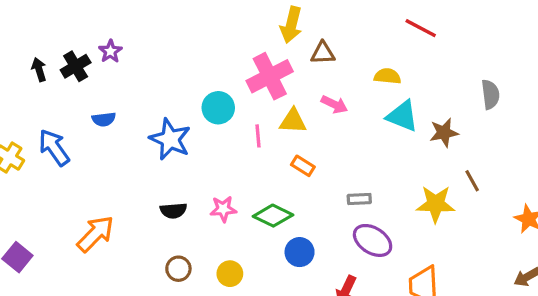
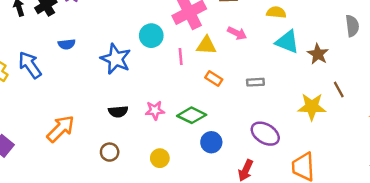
brown star: (444, 133) -> (318, 54), turned -30
gray rectangle: (359, 199) -> (255, 82), moved
brown circle: (178, 269) -> (110, 152), moved

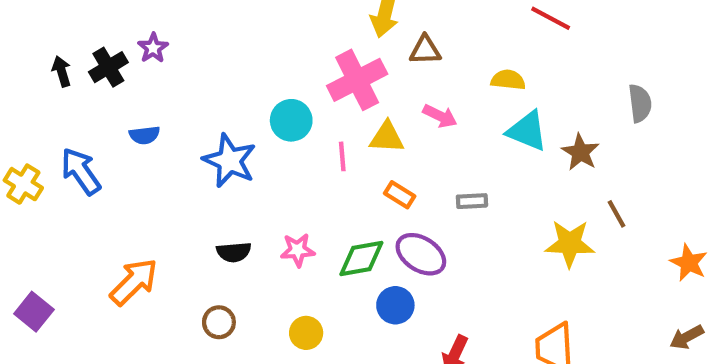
green diamond: (192, 115) -> (361, 258), turned -36
purple ellipse: (265, 134) -> (421, 254), moved

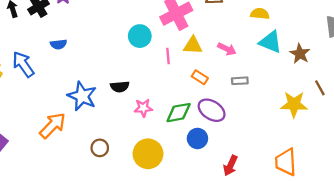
pink arrow: (440, 116) -> (227, 49), moved
blue star: (230, 161) -> (82, 96), moved
black semicircle: (234, 252) -> (120, 87), moved
yellow circle: (306, 333) -> (148, 154), size x1.6

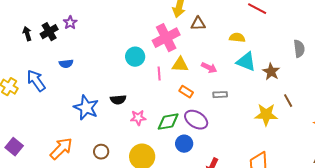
orange arrow: (53, 126) -> (61, 149), moved

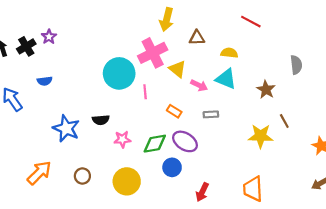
brown triangle: (198, 24) -> (197, 38), moved
cyan circle: (135, 57) -> (119, 73), size x1.5
cyan triangle: (246, 62) -> (226, 79), moved
yellow triangle: (180, 65) -> (177, 69), moved, turned 36

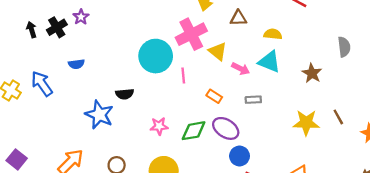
black semicircle: (101, 120) -> (125, 94), moved
brown line: (284, 121) -> (338, 117), moved
blue circle: (172, 167) -> (240, 156), moved

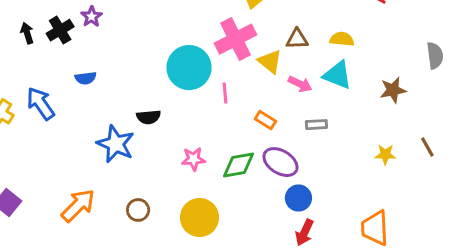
brown triangle: (238, 18) -> (297, 39), moved
brown star: (312, 73) -> (393, 90), turned 30
yellow star: (306, 123) -> (385, 155), size x0.6

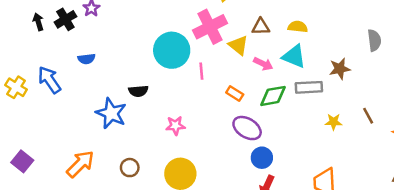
gray rectangle: (316, 125) -> (309, 87), moved, size x1.5
green diamond: (238, 165) -> (273, 96), moved

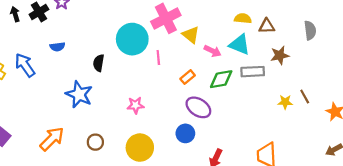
brown triangle: (261, 27) -> (267, 26), moved
black semicircle: (138, 91) -> (99, 63), moved, turned 105
orange rectangle: (235, 93) -> (188, 77), turned -72
yellow star: (334, 122) -> (285, 102), moved
blue circle: (262, 158) -> (185, 133), moved

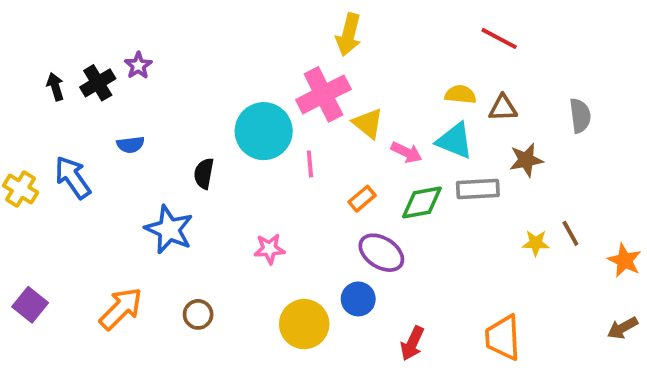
yellow circle: (140, 148) -> (304, 324), moved

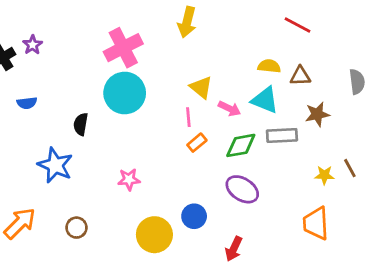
pink cross: (323, 94) -> (123, 48), moved
pink line: (310, 164) -> (188, 117), moved
purple ellipse: (381, 253) -> (242, 189), moved
orange trapezoid: (503, 338) -> (316, 223), moved

